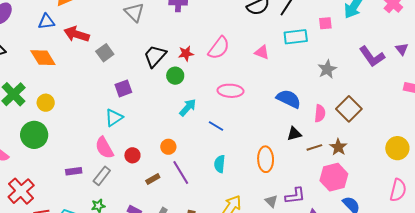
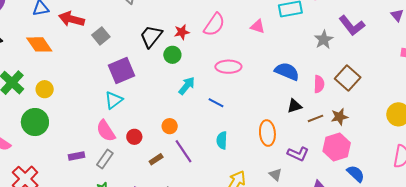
purple L-shape: (372, 57) -> (352, 26), moved
purple square: (123, 88) -> (121, 71), size x1.5
brown star: (338, 147) -> (339, 117), turned 30
purple L-shape: (295, 196) -> (298, 154), moved, turned 35

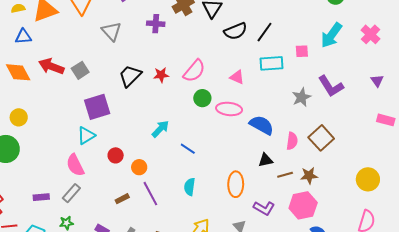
red arrow: (72, 19) -> (51, 66), moved
green circle: (172, 55) -> (202, 98), moved
pink ellipse: (228, 67) -> (229, 109), moved
red circle: (134, 137) -> (116, 155), moved
purple rectangle: (77, 156) -> (41, 197), moved

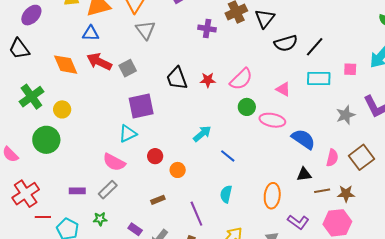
gray triangle: (111, 31) -> (145, 30), moved
blue triangle: (23, 36) -> (91, 33), moved
black trapezoid: (130, 76) -> (177, 78), turned -70
pink semicircle: (75, 165) -> (114, 162), turned -40
purple line: (150, 194) -> (196, 214), moved

